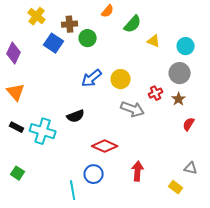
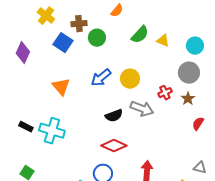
green semicircle: (133, 24) -> (140, 35), moved
orange triangle: (16, 92) -> (61, 87), moved
black semicircle: (76, 116) -> (114, 116), moved

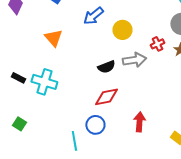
blue arrow: (101, 78) -> (93, 16), moved
gray arrow: (142, 109) -> (134, 60), turned -30
red diamond: (114, 146) -> (106, 97), turned -35

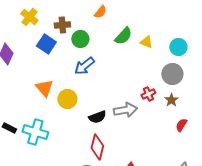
yellow circle: (122, 30) -> (67, 99), moved
red diamond: (106, 97) -> (97, 147), turned -65

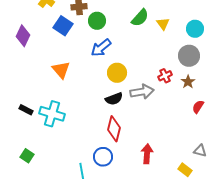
yellow triangle: (146, 42) -> (163, 24), turned 32
yellow circle: (67, 99) -> (117, 73), moved

